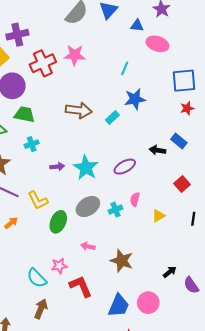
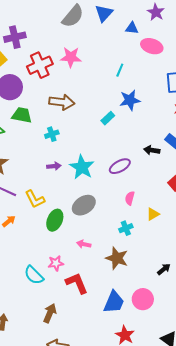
brown arrow: (79, 110) -> (62, 102), moved
cyan cross: (32, 144) -> (52, 134), moved
cyan cross: (116, 210) -> (126, 228), moved
brown arrow: (41, 309) -> (50, 313), moved

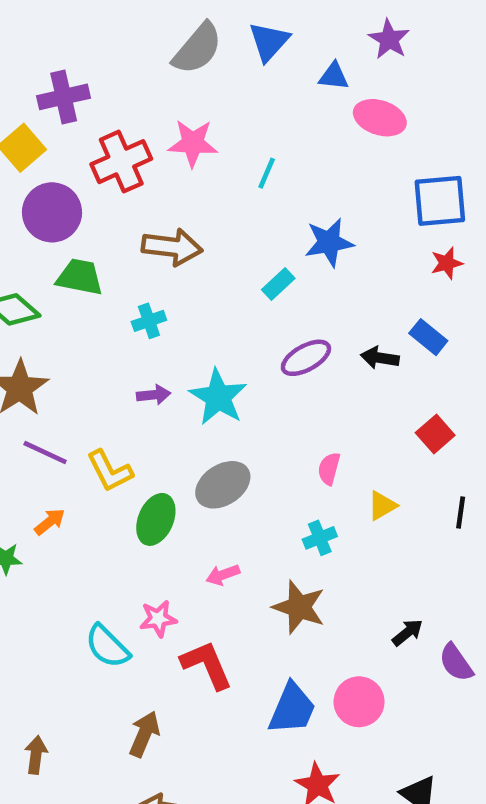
cyan line: (120, 70) -> (267, 173), moved
purple ellipse: (120, 166) -> (306, 358), moved
pink arrow: (84, 244) -> (223, 575), turned -32

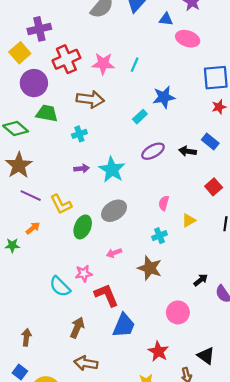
pink star: (193, 143) -> (103, 64), moved
blue trapezoid: (292, 709) -> (124, 325), moved

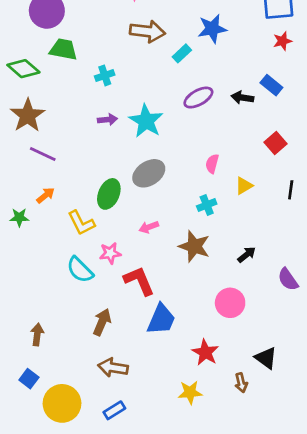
brown arrow: (90, 99) -> (147, 31), moved
yellow L-shape: (61, 204) -> (81, 223), moved
black arrow: (201, 280) -> (247, 255), moved

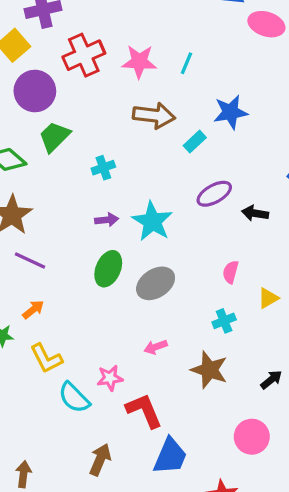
green trapezoid: (63, 49) -> (54, 137), turned -56
black arrow: (242, 98) -> (255, 213), moved
green ellipse: (109, 194) -> (108, 269), moved
yellow L-shape: (81, 223) -> (46, 358), moved

